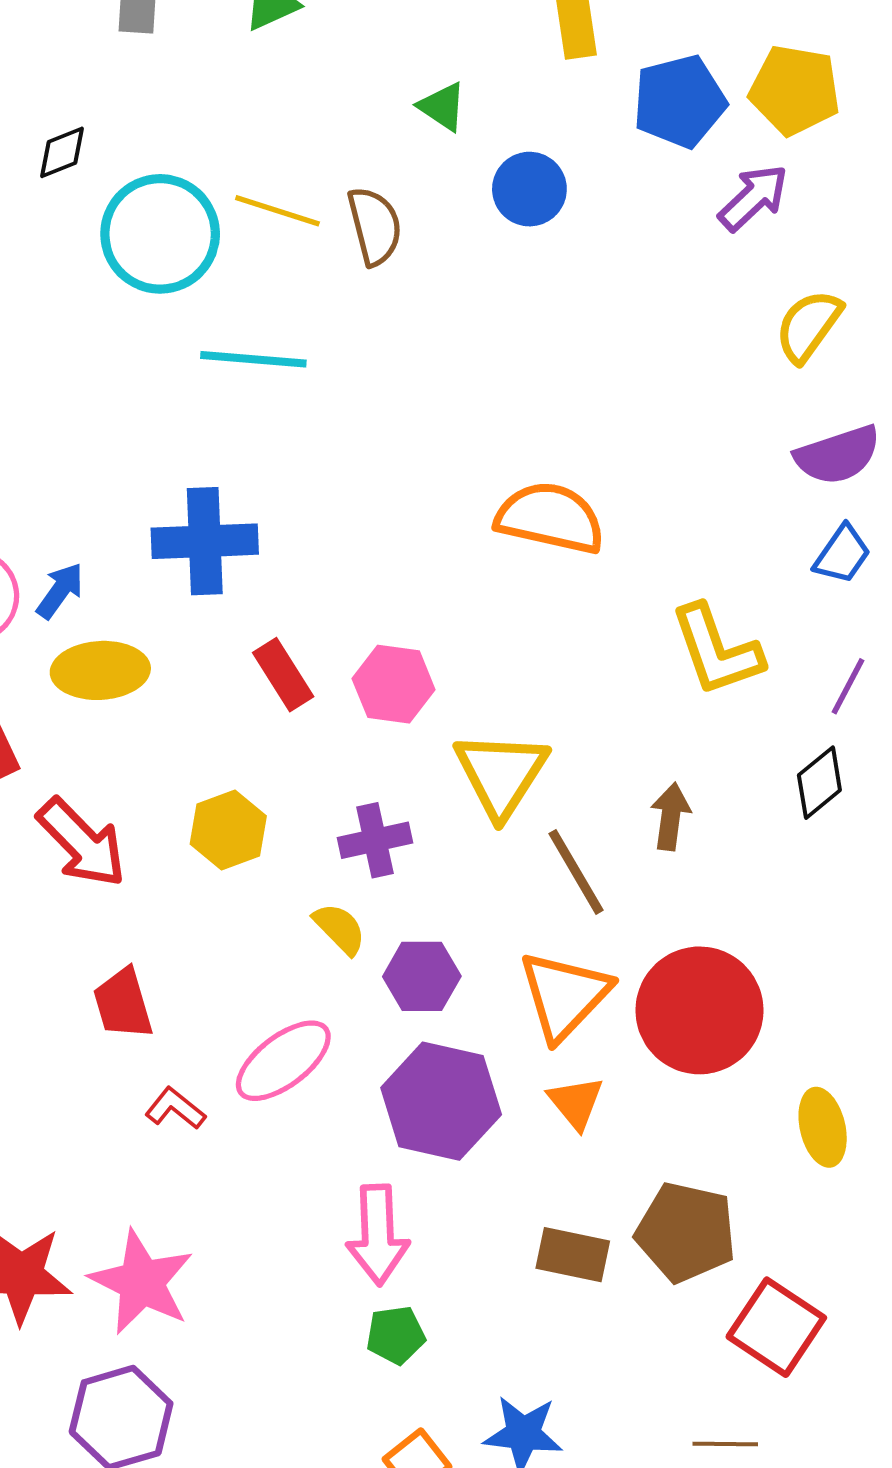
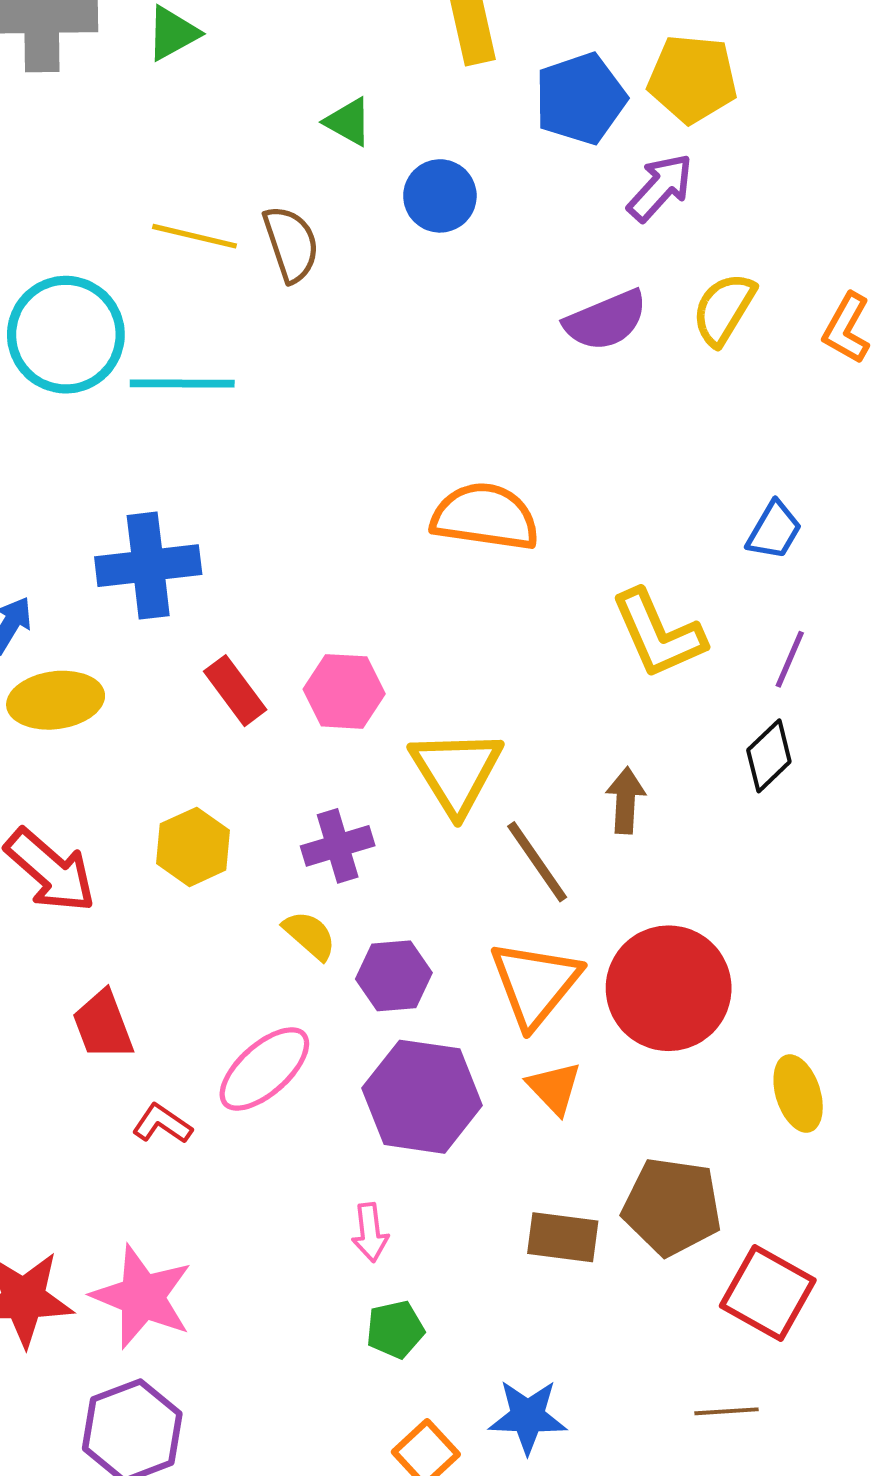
cyan circle: (160, 234) -> (66, 335), moved
purple semicircle: (838, 455) -> (606, 320), moved
pink arrow: (378, 1235) -> (370, 1232), size x0.6

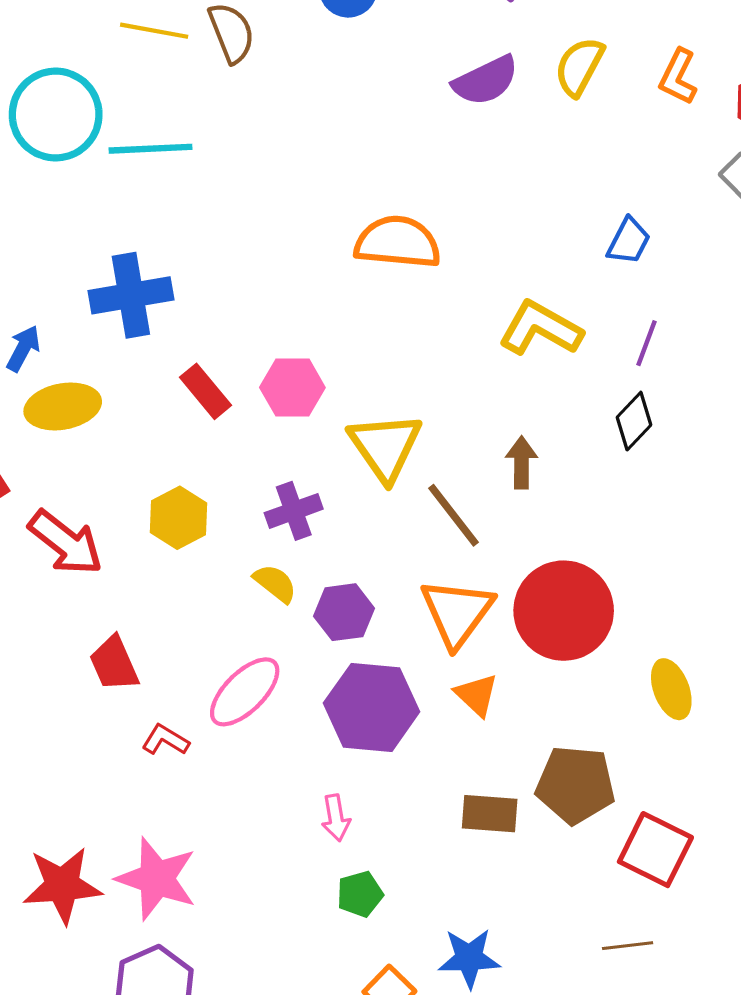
yellow L-shape: (658, 634) -> (540, 328), turned 146

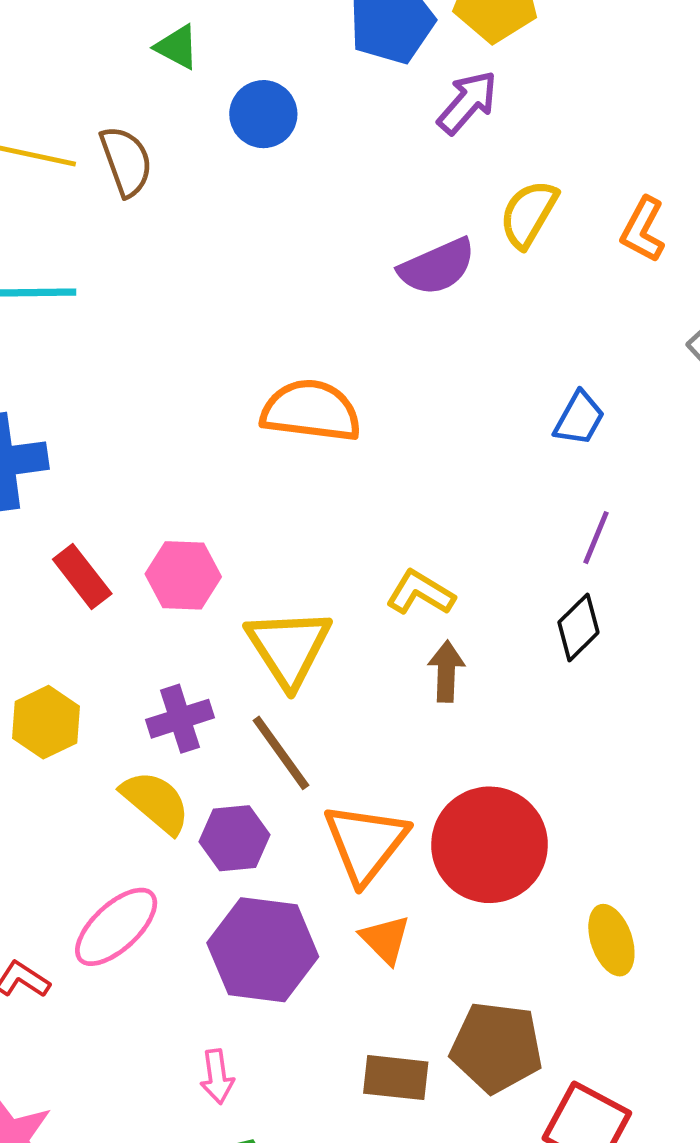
purple semicircle: (486, 81) -> (437, 267), moved
yellow L-shape: (540, 328) -> (420, 593), moved, size x0.7
brown line: (454, 515) -> (281, 753), moved
yellow semicircle: (275, 583) -> (156, 802), size x1.4

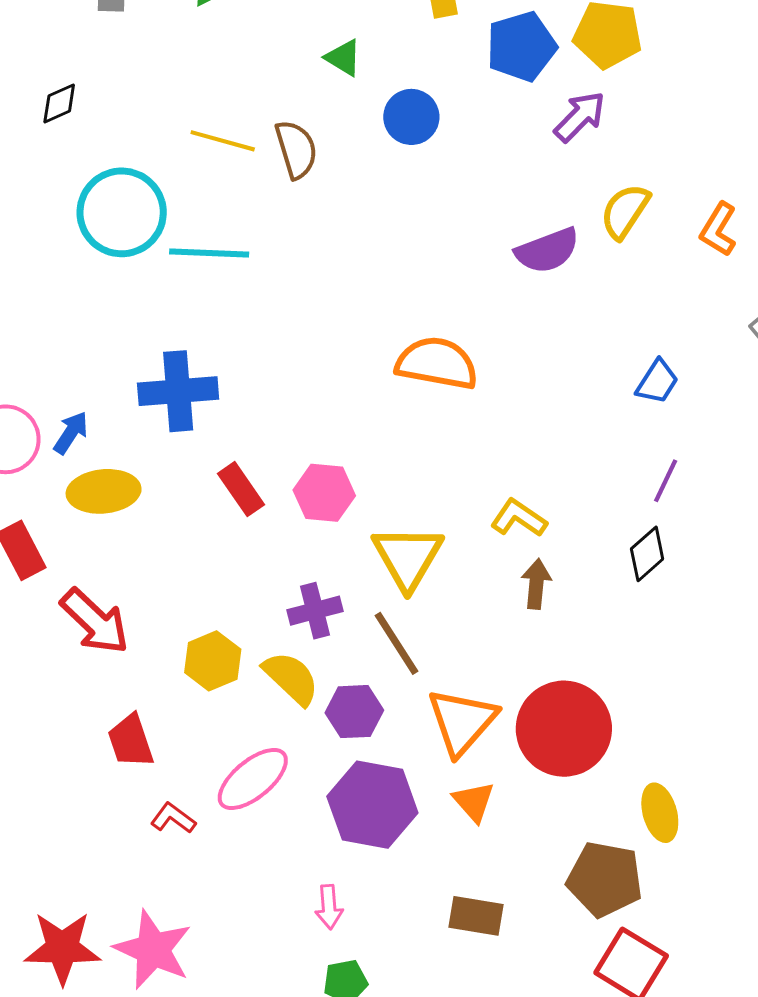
yellow hexagon: (46, 722) -> (213, 661), moved
brown pentagon: (497, 1047) -> (605, 879), moved

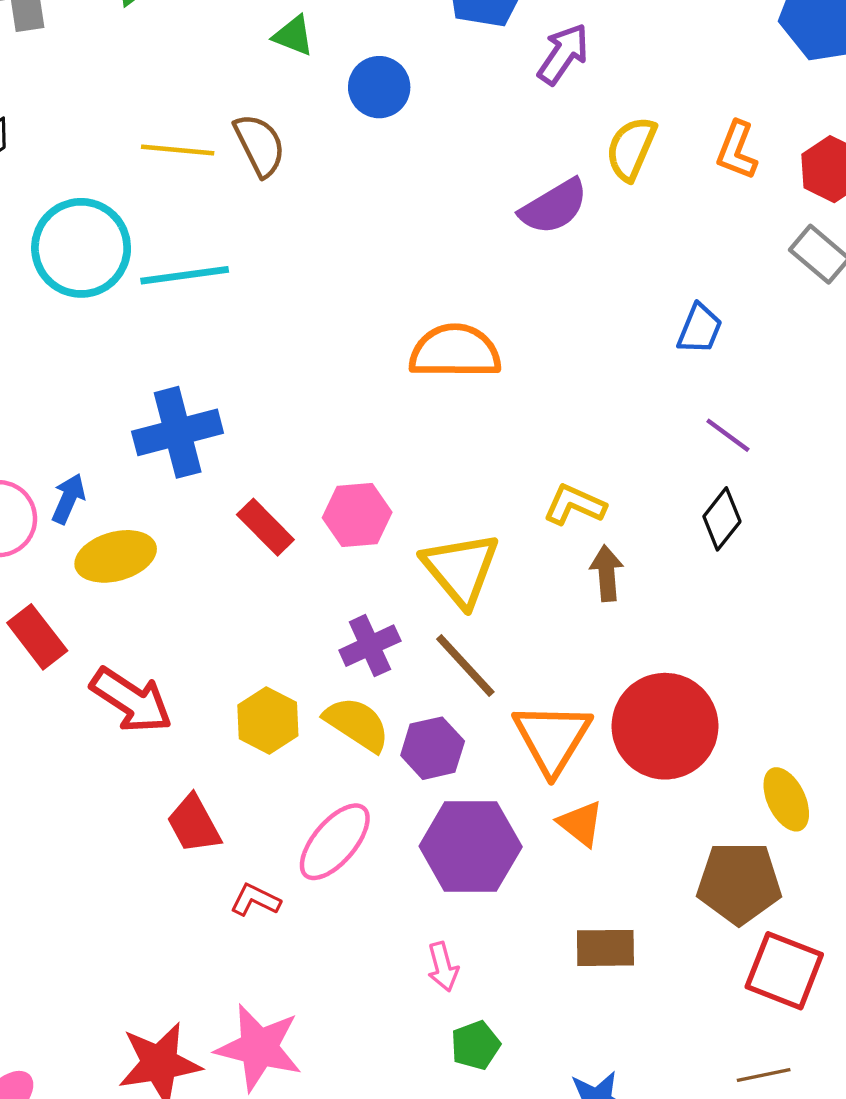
purple line: (666, 481) -> (728, 435), turned -69

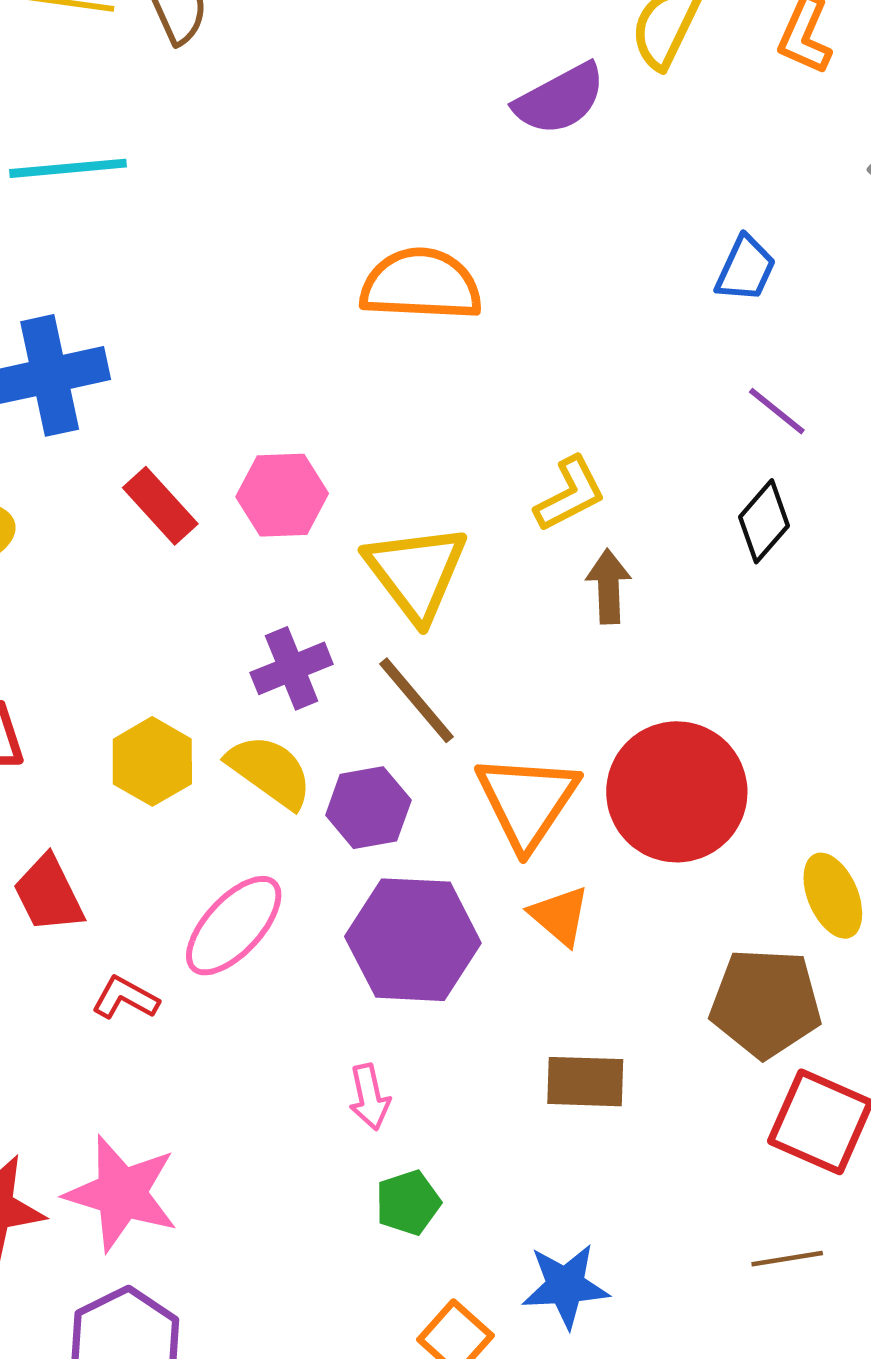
yellow L-shape: (575, 505) -> (570, 494), turned 126

